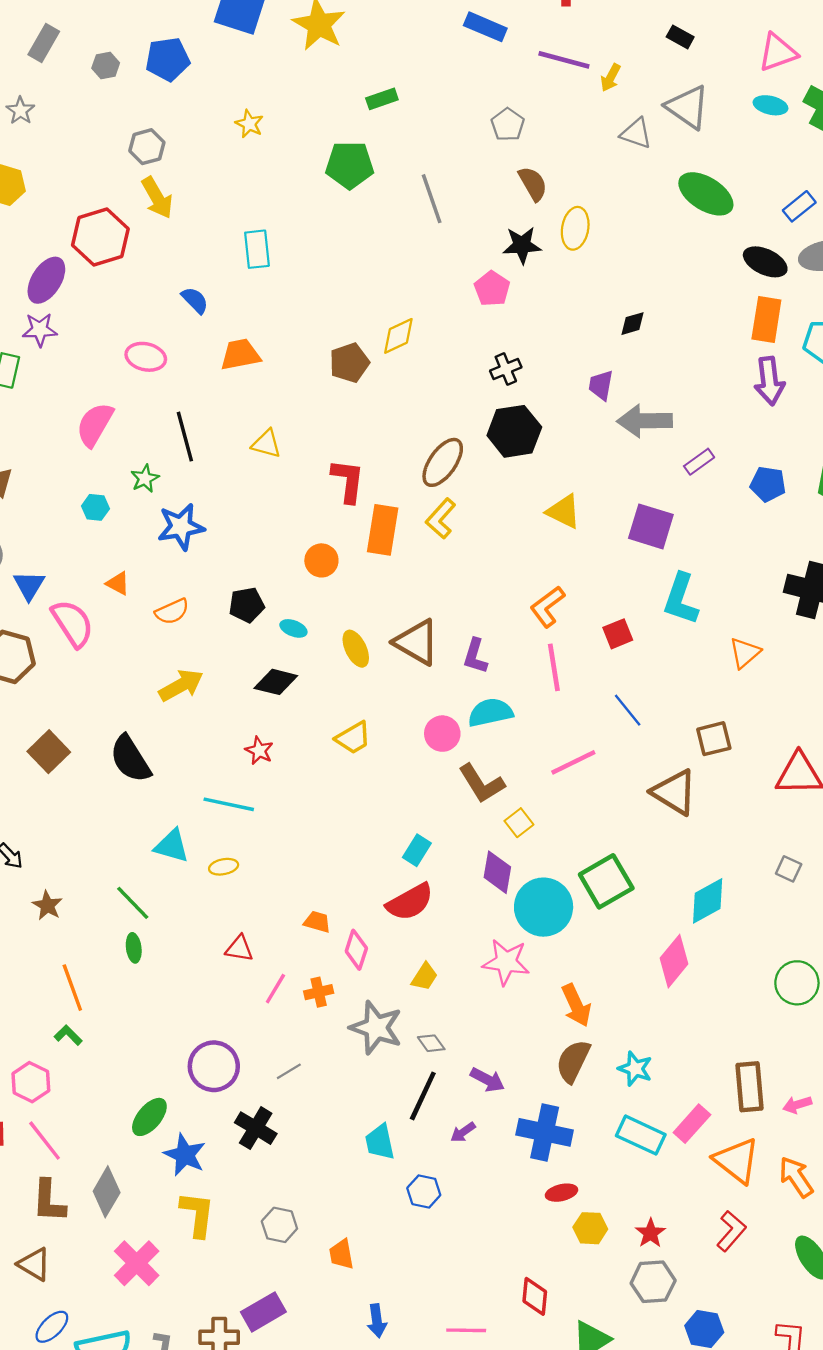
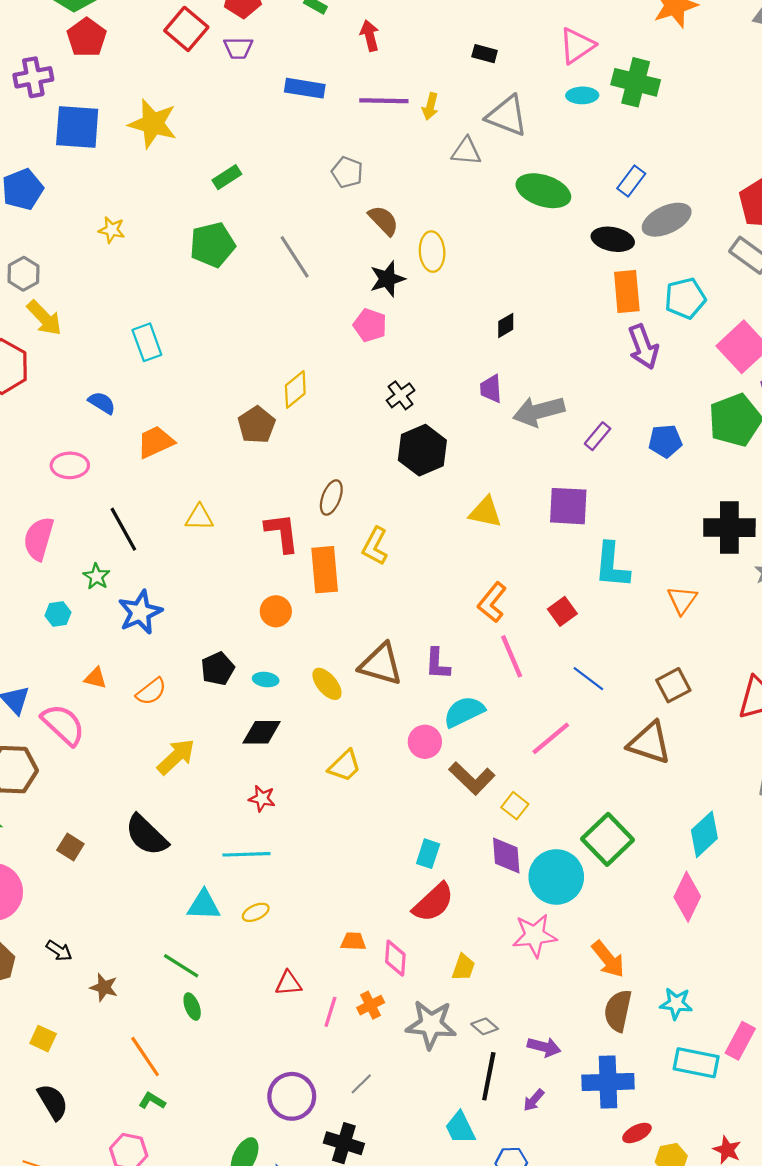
brown ellipse: (443, 462) -> (331, 498), moved, size x0.7
brown square: (49, 752) -> (70, 847), size x0.7

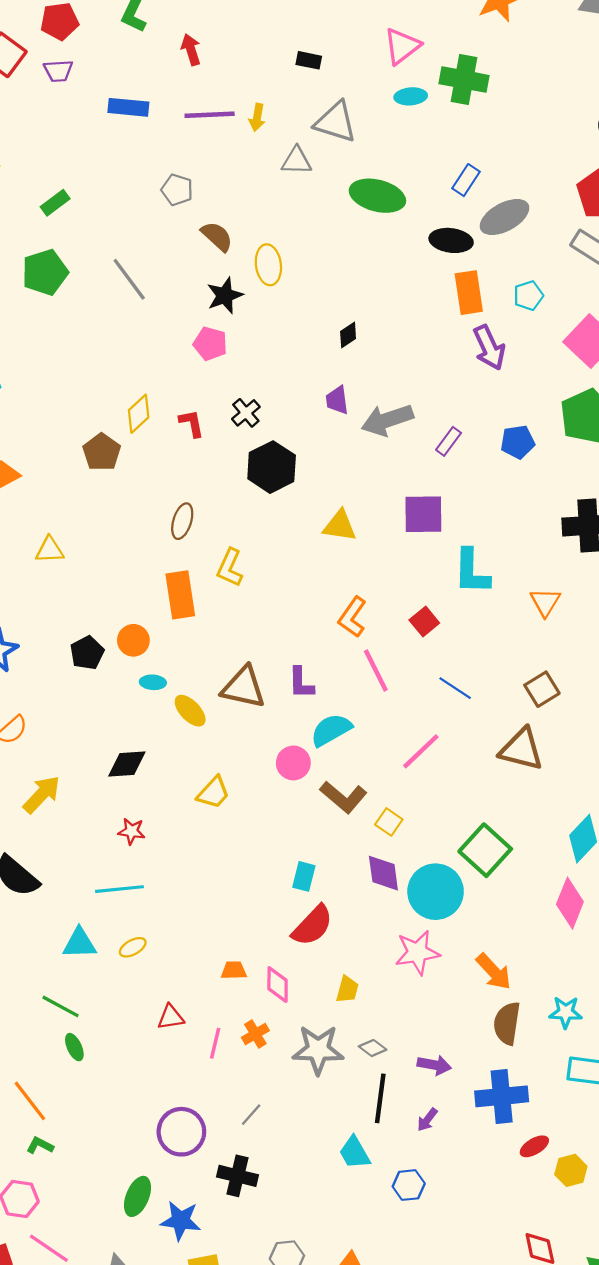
cyan pentagon: (685, 298) -> (528, 296), size x0.7
red L-shape: (282, 533) -> (192, 423), moved, size x0.7
black pentagon: (218, 669) -> (87, 653), moved
cyan ellipse: (266, 680) -> (153, 682), moved

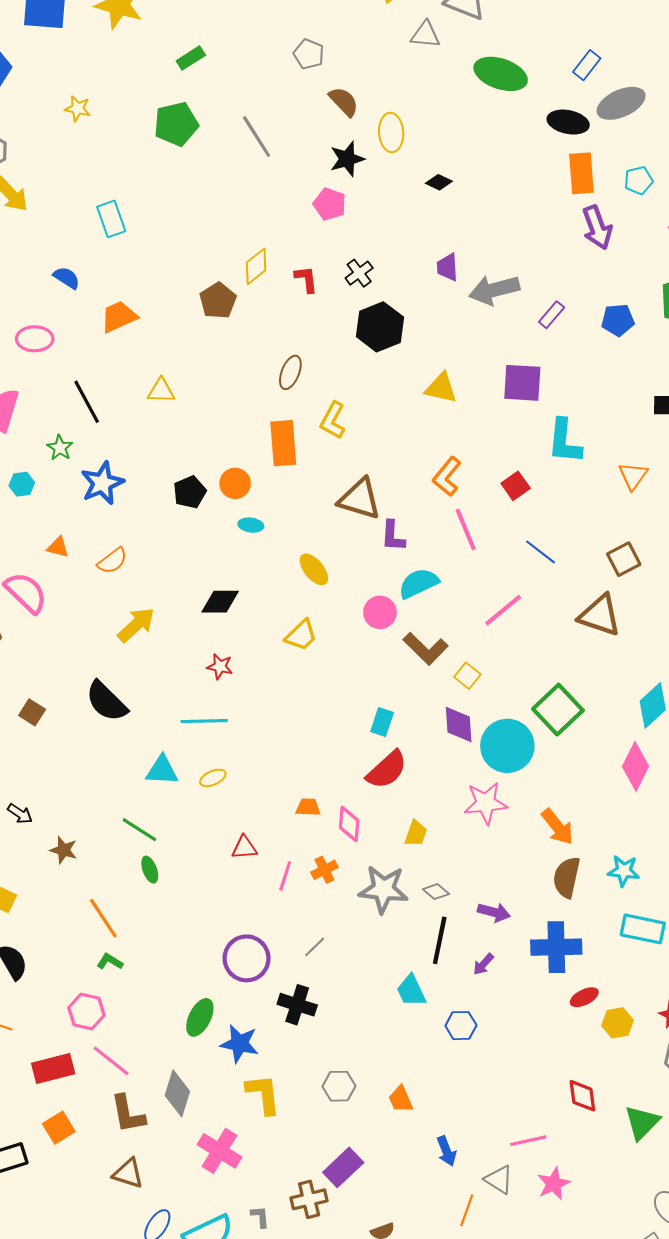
black diamond: (348, 335) -> (439, 182), moved, turned 55
brown triangle: (244, 687) -> (360, 499), moved
yellow ellipse: (190, 711) -> (314, 569), moved

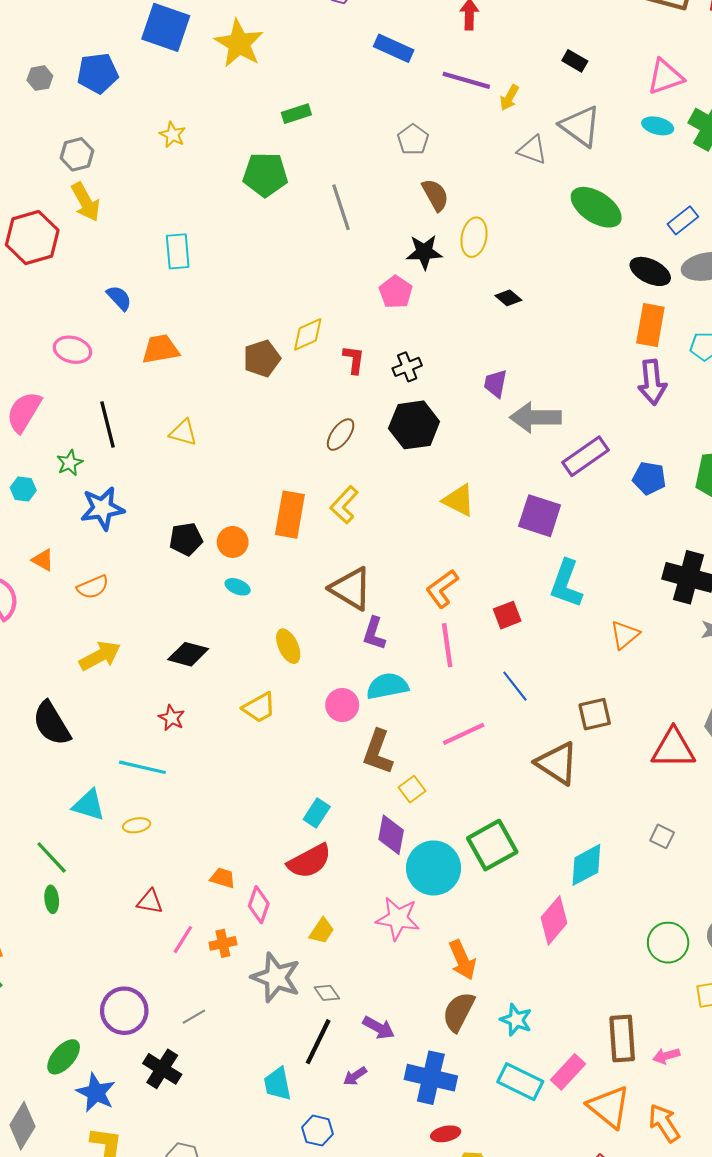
purple rectangle: (552, 315) -> (585, 456), size x1.6
brown ellipse: (290, 372) -> (341, 435), moved
brown L-shape: (426, 649) -> (378, 752), turned 51

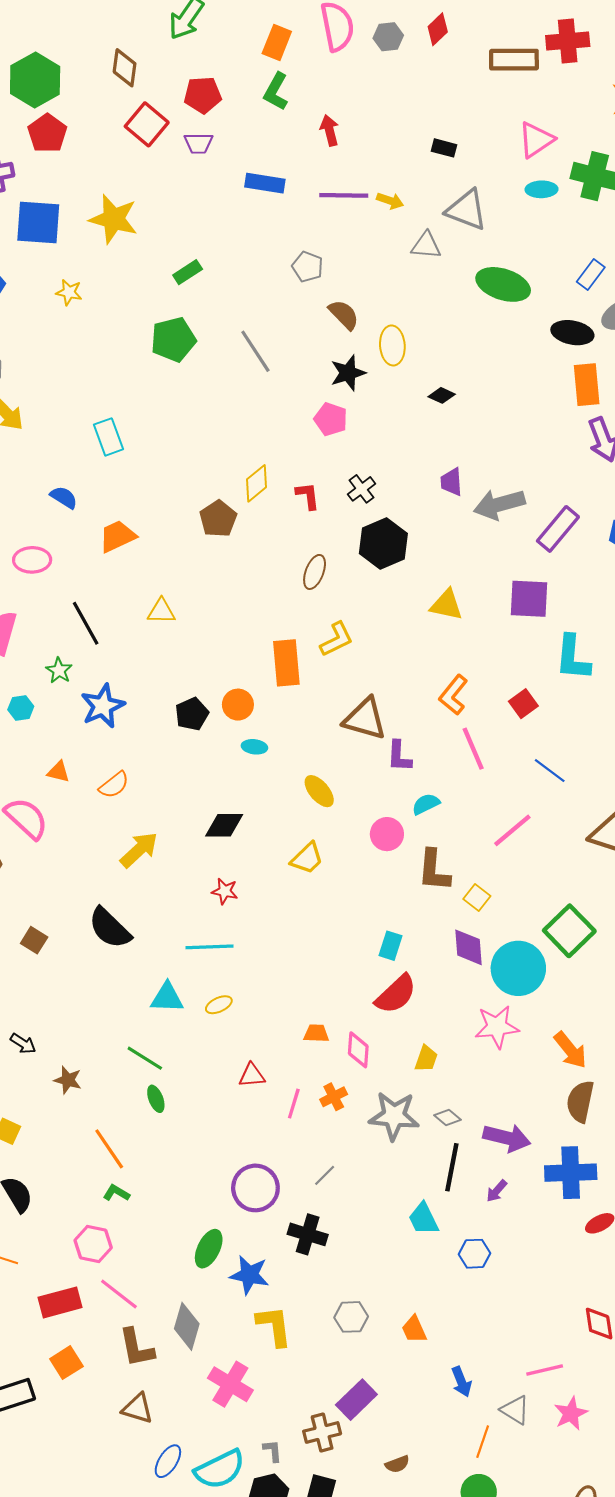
yellow arrow: (509, 98) -> (390, 201), turned -85
yellow star: (173, 135) -> (69, 292), moved
yellow L-shape: (344, 505) -> (337, 639), turned -144
cyan semicircle: (387, 686) -> (426, 804), size x0.7
purple arrow: (379, 1028) -> (507, 1138), size x1.4

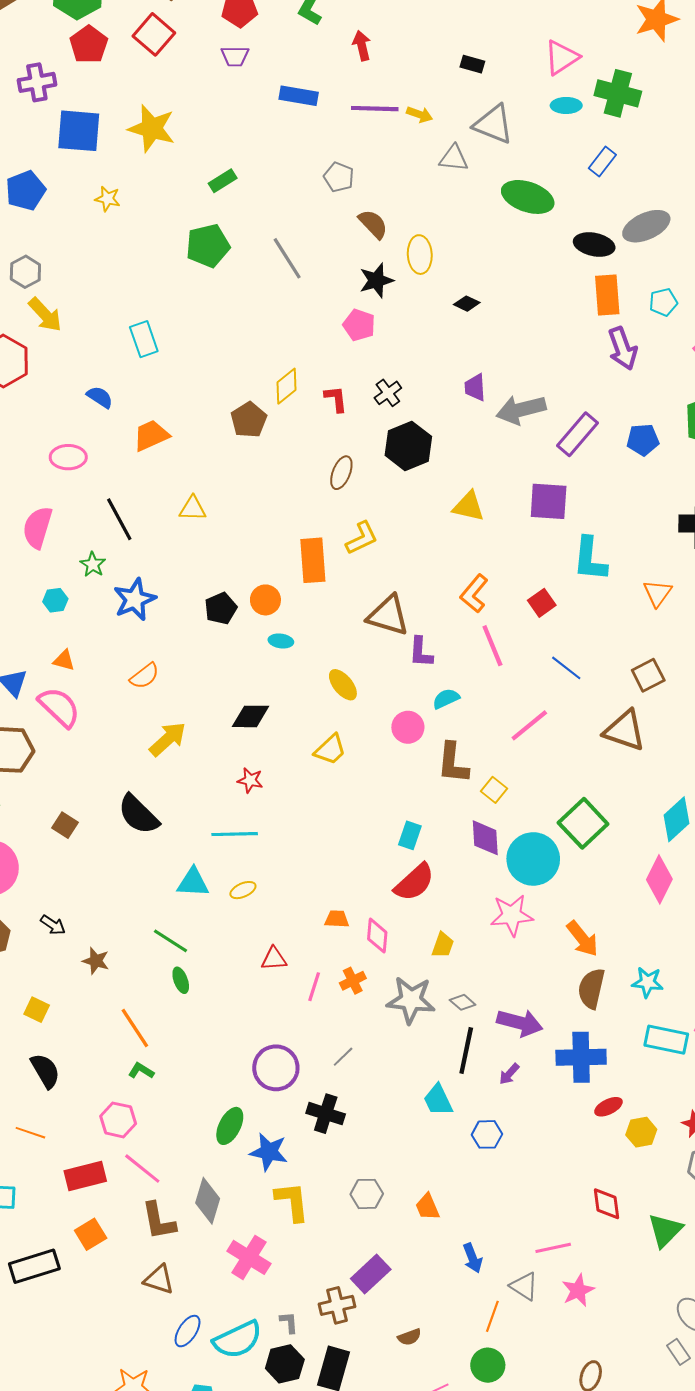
red square: (147, 124) -> (154, 34), moved
blue rectangle: (591, 274) -> (602, 161), moved
orange triangle: (58, 772) -> (64, 660), moved

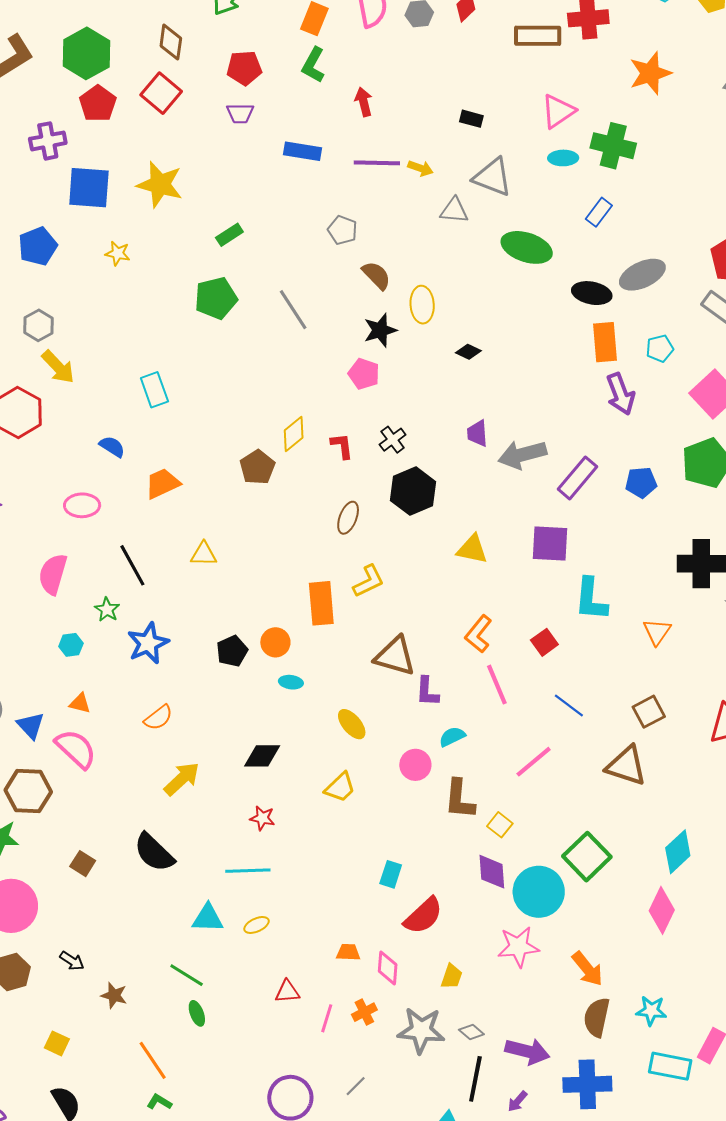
cyan rectangle: (410, 835) -> (391, 874), moved

